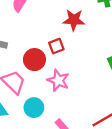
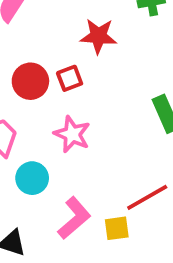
red circle: (34, 60) -> (30, 81), moved

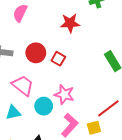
red square: (70, 78) -> (58, 59), moved, turned -32
pink star: (72, 134) -> (64, 94), moved

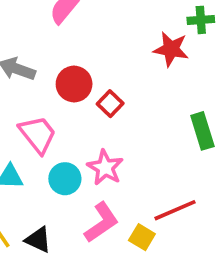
red star: (70, 23) -> (171, 49), moved
yellow square: (94, 128) -> (142, 237), turned 32

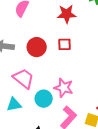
red star: (171, 49) -> (67, 14), moved
red square: (110, 104) -> (64, 44), moved, turned -32

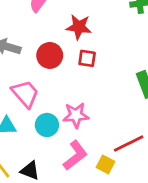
red star: (67, 14) -> (79, 27), moved
pink star: (64, 88) -> (76, 115), turned -30

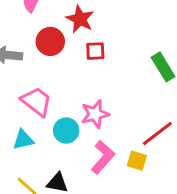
red star: (79, 27) -> (80, 19), turned 30
red circle: (50, 55) -> (50, 41), moved

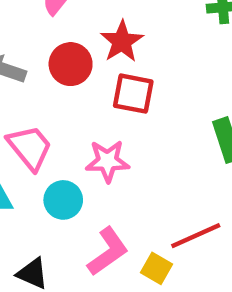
red square: (95, 51) -> (133, 94), size x1.4
pink star: (95, 114) -> (108, 161), moved

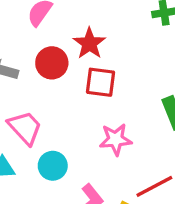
pink star: (108, 161) -> (116, 139), moved

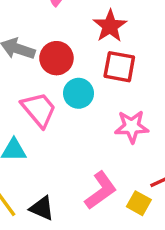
red circle: (52, 63) -> (56, 58), moved
cyan circle: (53, 166) -> (78, 93), moved

